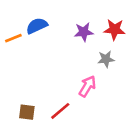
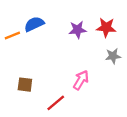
gray star: (106, 59) -> (113, 56), moved
brown square: (27, 112) -> (25, 85), moved

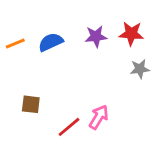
blue semicircle: (34, 24) -> (51, 42), moved
pink arrow: (81, 80) -> (99, 117), moved

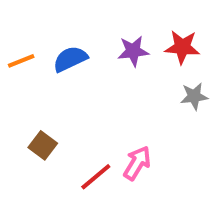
brown square: (31, 104) -> (43, 145), turned 30

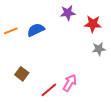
purple star: (133, 51) -> (68, 13), moved

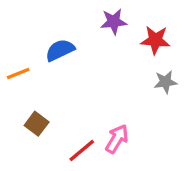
orange line: (11, 31) -> (18, 74), moved

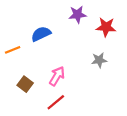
gray star: (165, 82) -> (99, 60), moved
pink arrow: (117, 139) -> (57, 76), moved

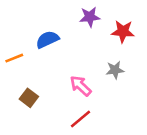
pink arrow: (57, 76) -> (81, 86), moved, turned -78
red line: (56, 102) -> (81, 119), moved

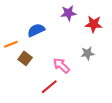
brown square: (29, 98) -> (25, 58), moved
red line: (81, 119) -> (49, 87), moved

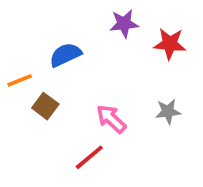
gray star: (88, 53) -> (168, 112), moved

